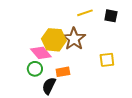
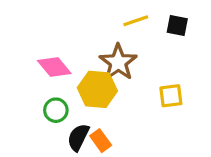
yellow hexagon: (54, 40) -> (97, 89), moved
pink diamond: (41, 53) -> (54, 67), moved
orange rectangle: (63, 72) -> (101, 141), moved, turned 64

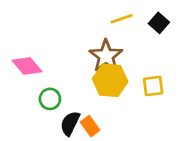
black square: (177, 26) -> (159, 23), turned 30
pink diamond: (54, 67) -> (27, 66), moved
yellow hexagon: (97, 89) -> (110, 80), moved

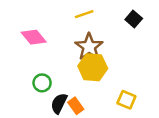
yellow line: (122, 19) -> (84, 14), moved
pink diamond: (27, 66) -> (34, 37), moved
yellow square: (153, 86) -> (126, 100), moved, turned 30

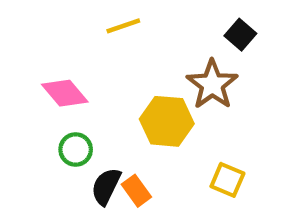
yellow line: (84, 14) -> (123, 26), moved
pink diamond: (34, 37) -> (65, 93), moved
brown star: (89, 47) -> (212, 84), moved

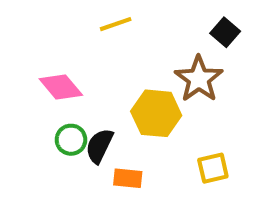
yellow square: (227, 180) -> (213, 168), turned -36
black semicircle: (106, 186) -> (99, 146), moved
orange rectangle: (136, 191) -> (128, 178), turned -48

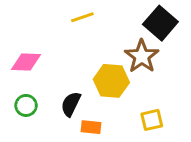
black square: (225, 32) -> (160, 23), size x1.6
pink diamond: (61, 87) -> (26, 62), moved, turned -48
green circle: (71, 140) -> (26, 105), moved

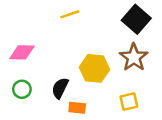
brown star: (142, 56) -> (134, 57), moved

